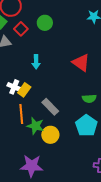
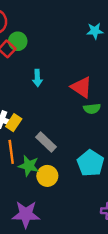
green circle: (45, 23) -> (18, 41), moved
cyan arrow: (36, 62) -> (37, 78), moved
green semicircle: (89, 99) -> (92, 109), moved

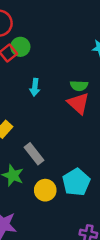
green semicircle: (92, 109) -> (79, 86), moved
yellow circle: (47, 176) -> (45, 190), moved

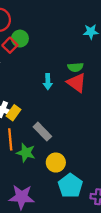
cyan arrow: (35, 87) -> (48, 82), moved
cyan pentagon: (76, 182) -> (70, 186), moved

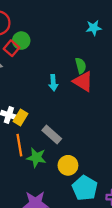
green semicircle: (75, 67) -> (81, 66), turned -96

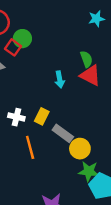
yellow rectangle: (21, 118) -> (42, 116), moved
green star: (36, 158) -> (89, 171), moved
yellow circle: (68, 165) -> (80, 149), moved

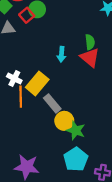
yellow rectangle: (42, 116) -> (37, 83), size x1.5
orange line: (30, 147) -> (21, 97), moved
green star: (89, 171) -> (76, 131), moved

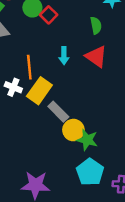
red square: (27, 15) -> (49, 15), moved
green semicircle: (90, 42) -> (96, 25), moved
orange line: (21, 97) -> (29, 67), moved

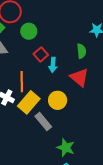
red square: (49, 15) -> (41, 54), moved
cyan arrow: (64, 56) -> (53, 65), moved
yellow circle: (73, 130) -> (58, 100), moved

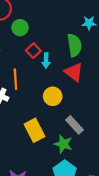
green semicircle: (81, 51) -> (74, 45), size x1.5
yellow rectangle: (29, 102) -> (35, 130), moved, turned -65
gray rectangle: (43, 122) -> (75, 125), moved

